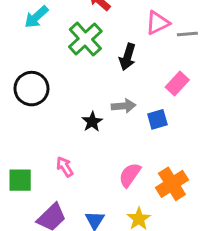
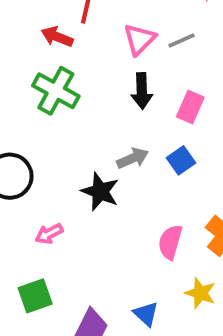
black arrow: (128, 57) -> (142, 91), moved
black star: (92, 122) -> (100, 191), size x1.4
pink arrow: (65, 167) -> (49, 234), moved, turned -66

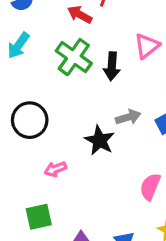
pink triangle: (139, 39) -> (147, 46), moved
black arrow: (142, 91) -> (112, 66), moved

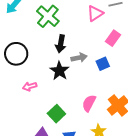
black arrow: (112, 66) -> (61, 44), moved
green square: (39, 217) -> (56, 114), moved, turned -36

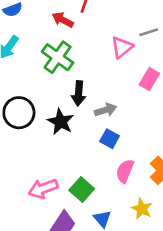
blue square: (103, 64) -> (110, 139), moved, turned -32
black star: (59, 71) -> (61, 122), moved
pink arrow: (30, 86) -> (43, 189), moved, size x1.5

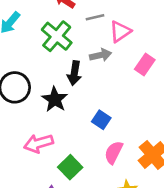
gray line: (149, 32) -> (95, 17), moved
gray arrow: (105, 110) -> (101, 55), moved
pink arrow: (43, 189) -> (39, 143), moved

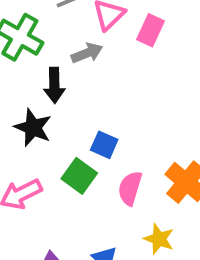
pink rectangle: (145, 65) -> (150, 30), moved
green square: (70, 167) -> (79, 176), moved

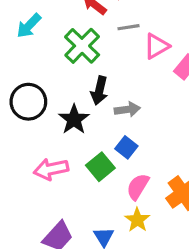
gray arrow: (87, 53) -> (127, 109), moved
yellow star: (159, 239) -> (137, 220), moved

